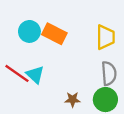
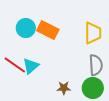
cyan triangle: (35, 75) -> (31, 66), turned 36

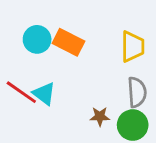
cyan triangle: (31, 66) -> (44, 94), turned -42
brown star: (64, 88) -> (100, 116), moved

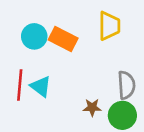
yellow trapezoid: (133, 47) -> (109, 26), moved
red line: (21, 92) -> (20, 85), turned 60

